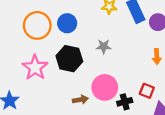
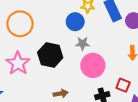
blue circle: (67, 23) -> (75, 22), moved
pink circle: (105, 87) -> (93, 65), moved

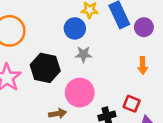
pink circle: (93, 65) -> (80, 93), moved

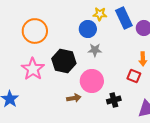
red square: (132, 104) -> (134, 76), moved

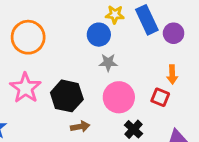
black hexagon: (64, 61) -> (67, 96), moved
pink circle: (92, 81) -> (119, 97), moved
black cross: (114, 100) -> (134, 129), turned -32

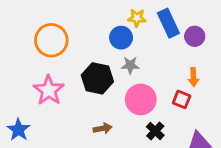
black hexagon: (67, 96) -> (97, 78), moved

